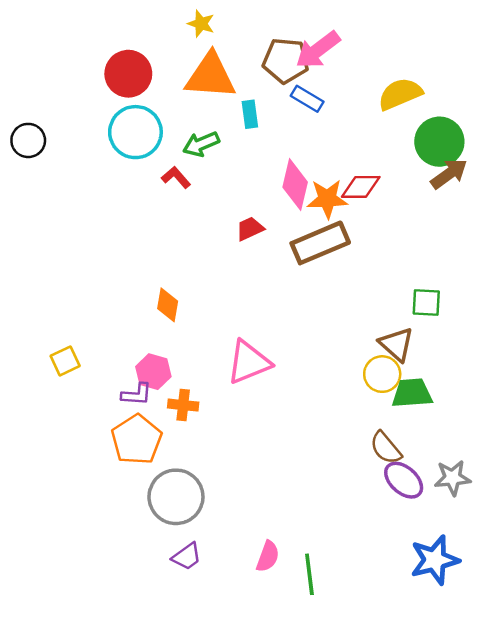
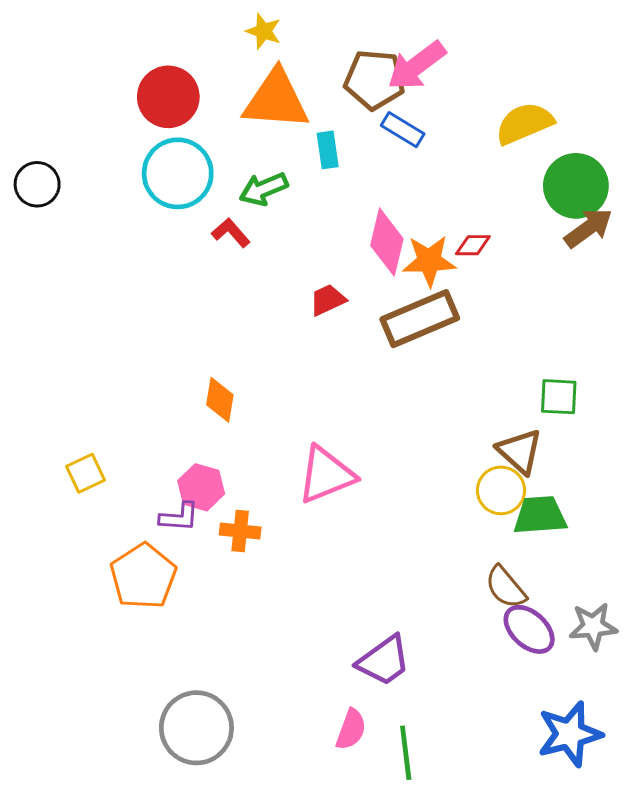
red diamond: (361, 187) -> (473, 245), size x0.7
orange pentagon: (137, 440) -> (143, 576), moved
gray circle: (176, 497) -> (196, 728), moved
purple trapezoid: (187, 556) -> (384, 661), moved, size x1.4

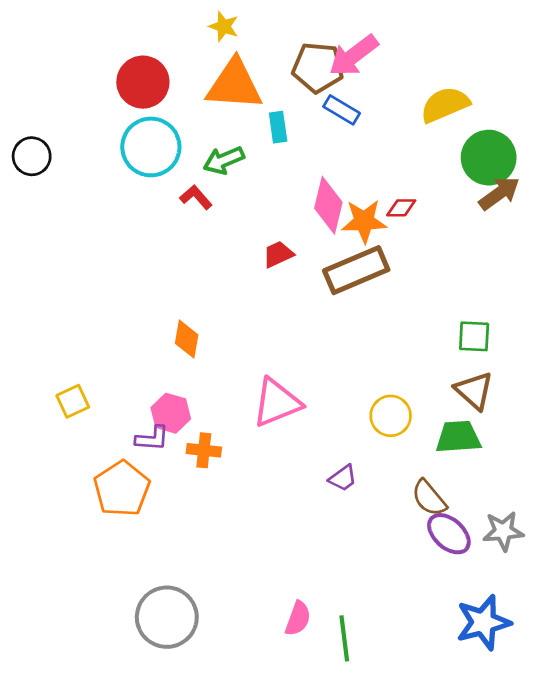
brown triangle: (520, 451) -> (474, 391), moved
yellow circle: (501, 490) -> (391, 416), moved
purple trapezoid: (384, 661) -> (343, 478), moved, size x0.6

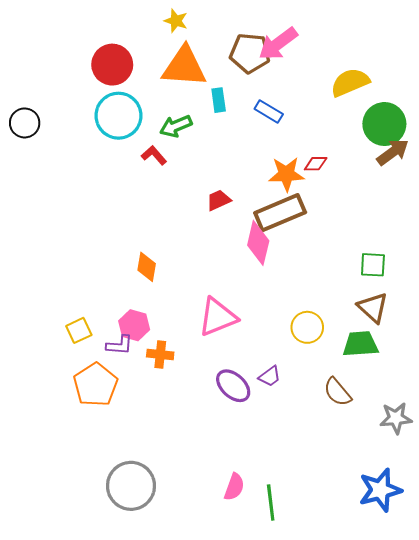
blue rectangle: (342, 110) -> (269, 111), moved
pink diamond: (328, 205) -> (258, 243), moved
yellow square: (73, 401) -> (79, 330), moved
purple ellipse: (449, 534) -> (233, 386), moved

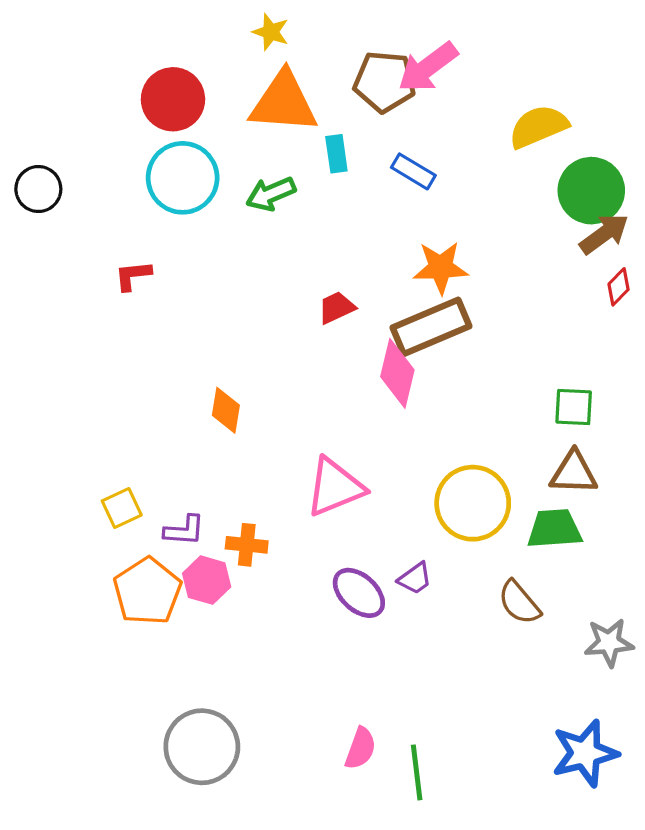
red L-shape: (154, 155) -> (133, 276), moved, turned -55
red diamond: (316, 164) -> (619, 287), moved, turned -45
brown triangle: (373, 308) -> (574, 473), turned -40
pink hexagon: (134, 325) -> (207, 580), moved
yellow circle: (307, 327) -> (473, 503), size x1.5

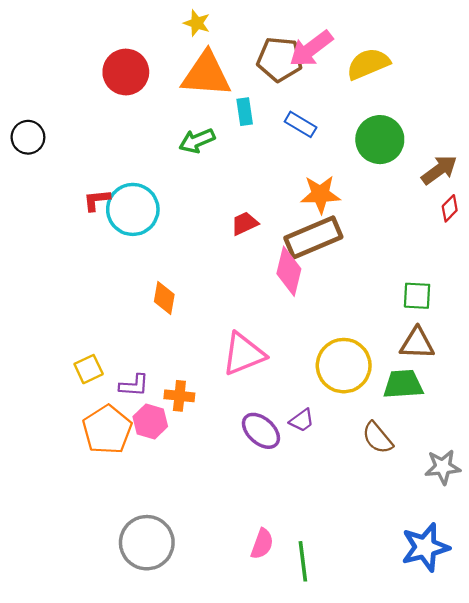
yellow semicircle: (538, 127) -> (368, 64), moved
cyan circle: (183, 178) -> (133, 209), moved
green circle: (591, 191) -> (380, 140), moved

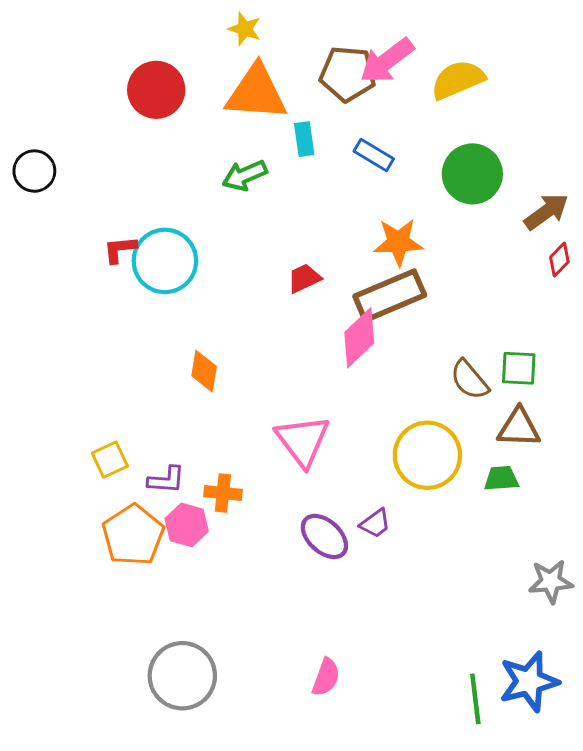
pink diamond: (289, 271) -> (359, 338), turned 33
pink triangle: (243, 354) -> (303, 441), turned -45
green trapezoid: (403, 384) -> (501, 478), size x0.7
brown semicircle: (377, 438) -> (469, 380), moved
green line: (303, 561) -> (475, 699), moved

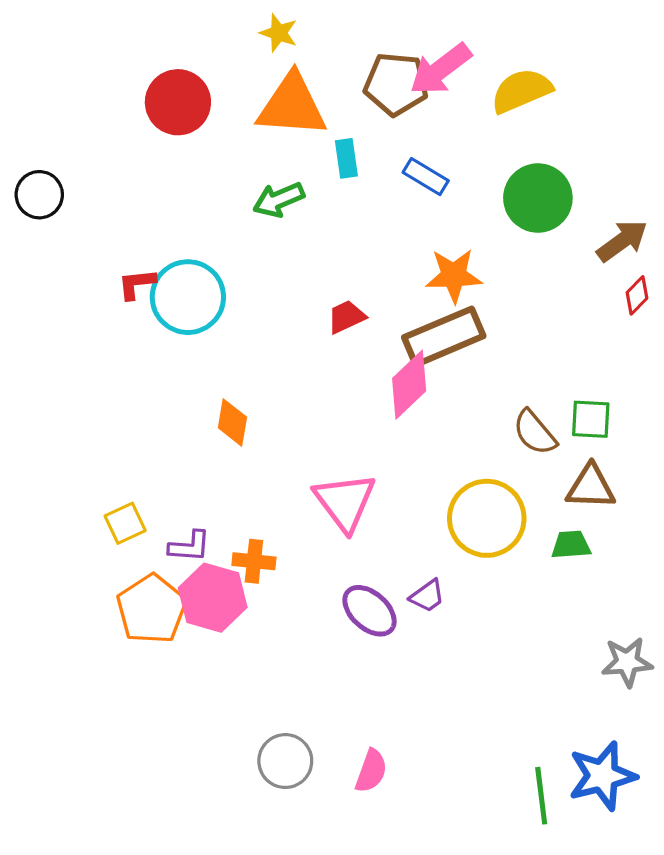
pink hexagon: (187, 525) -> (213, 598), size x1.4
gray circle: (182, 676) -> (285, 761), moved, size x0.7

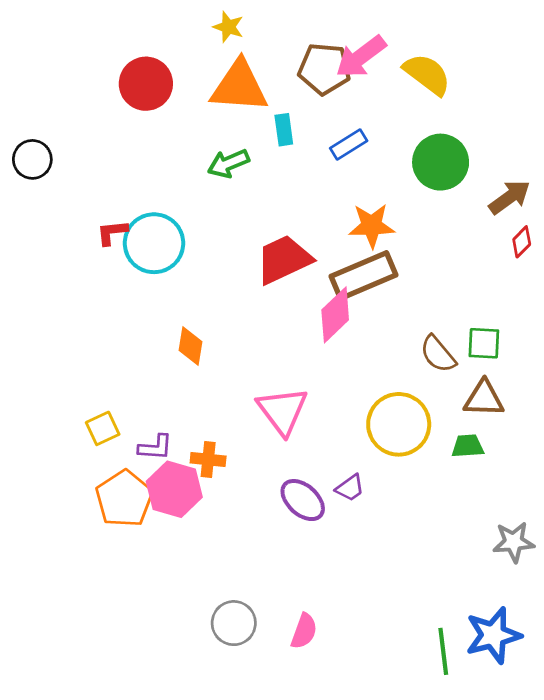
yellow semicircle: (521, 91) -> (427, 74), turned 60
blue rectangle: (426, 177) -> (349, 145), turned -63
red trapezoid: (346, 317) -> (284, 259), size x1.8

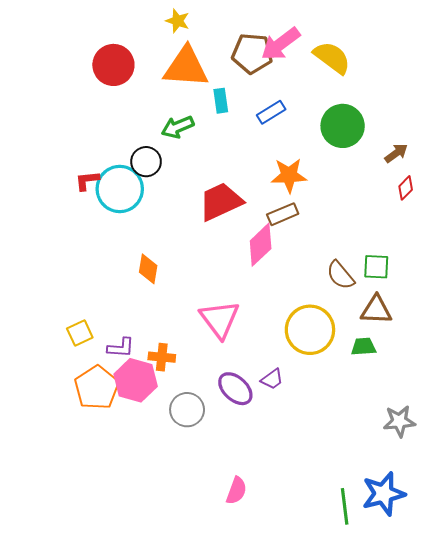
black circle: (32, 159) -> (146, 162), moved
brown arrow: (510, 197) -> (396, 153), size x0.7
brown rectangle: (364, 276) -> (283, 214), size x0.6
gray circle: (234, 623) -> (187, 410), moved

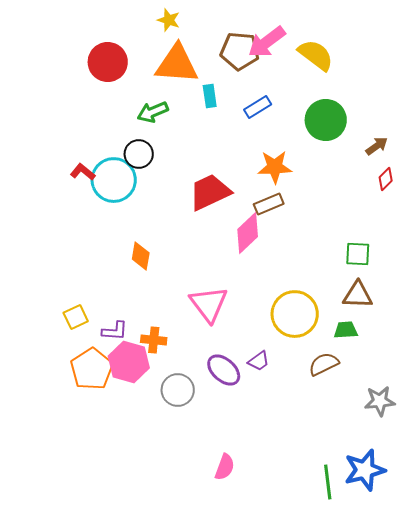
green arrow: (178, 127) -> (153, 112), moved
red L-shape: (87, 181) -> (83, 172), turned 45
brown semicircle: (340, 275) -> (324, 364), moved, turned 104

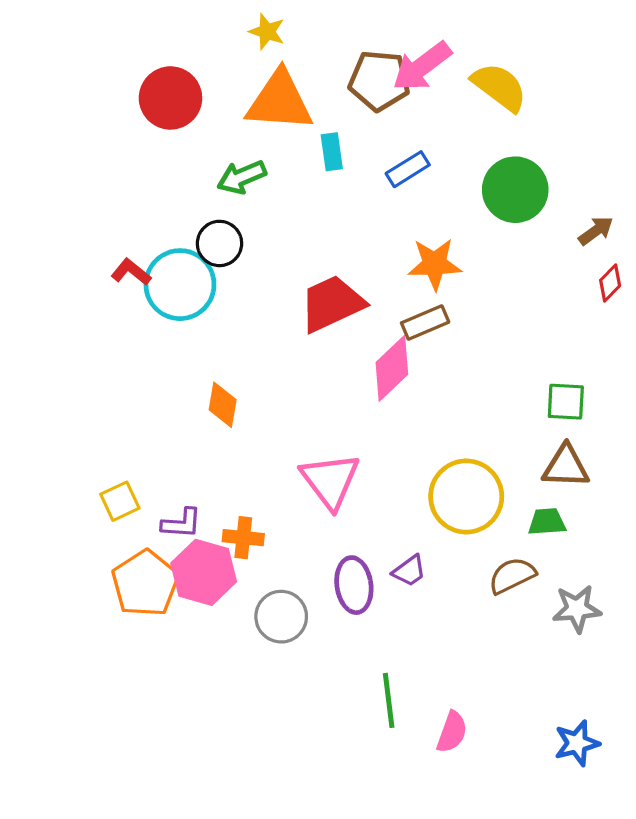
purple ellipse: (224, 370) -> (354, 585), turned 40
gray star: (380, 401) -> (577, 609), moved
pink semicircle: (225, 467) -> (452, 732), moved
blue star: (365, 470) -> (577, 743), size x0.7
green line: (328, 482) -> (389, 700), moved

